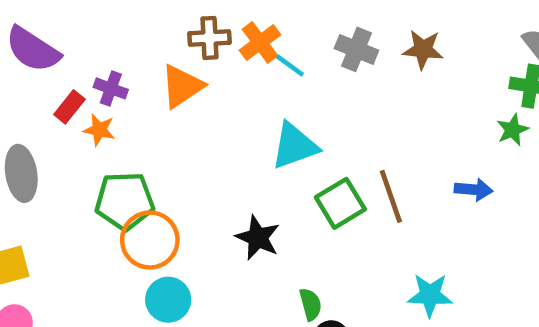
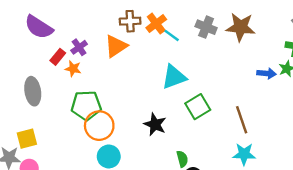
brown star: (423, 49) -> (240, 27), size x1.4
purple cross: (111, 88) -> (79, 47), turned 35
blue arrow: (474, 189) -> (267, 73), moved
brown line: (391, 196) -> (242, 120), moved

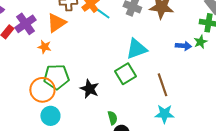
purple cross: (79, 47) -> (25, 24), size x1.5
orange star: (73, 69) -> (44, 47), moved
cyan triangle: (174, 77) -> (136, 49), moved
green pentagon: (86, 105) -> (56, 77), moved

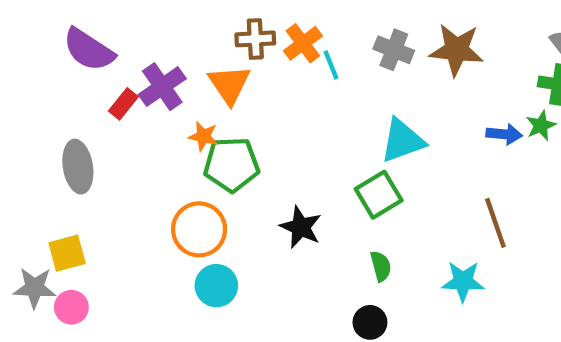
cyan line: (103, 14) -> (331, 65), turned 32
orange triangle: (56, 23) -> (229, 84), turned -30
green pentagon: (56, 77) -> (231, 164), moved
brown line: (162, 85) -> (495, 223), moved
green semicircle: (112, 118) -> (381, 266), moved

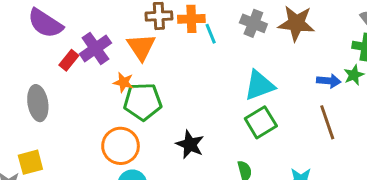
orange cross: (303, 43) -> (191, 19), turned 35
green square: (379, 195) -> (261, 122), moved
brown line: (495, 223) -> (327, 122), moved

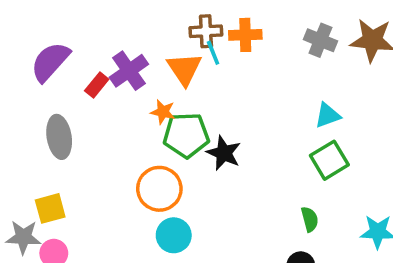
purple semicircle: (45, 23) -> (50, 62), moved, turned 99
cyan line: (211, 34) -> (213, 53), moved
cyan triangle: (259, 85) -> (328, 115), size x0.7
black star: (190, 144) -> (224, 153), moved

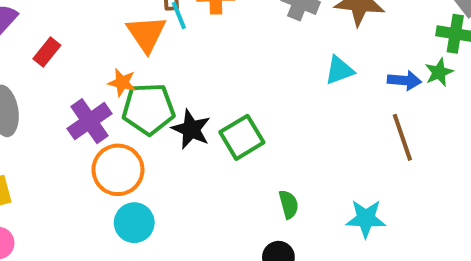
purple cross: (129, 71) -> (90, 121), moved
cyan triangle: (328, 115) -> (339, 70), moved
green square: (329, 160) -> (242, 137), moved

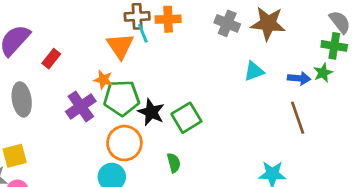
orange circle: (118, 170) -> (124, 143), moved
green semicircle: (289, 204) -> (174, 163), moved

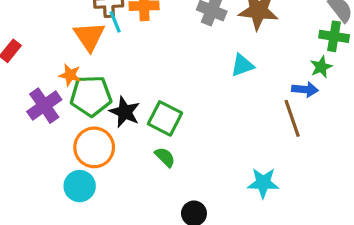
blue arrow: (299, 78) -> (305, 89), moved
green square: (186, 118) -> (165, 118), turned -32
green semicircle: (174, 163) -> (165, 157), moved, turned -30

